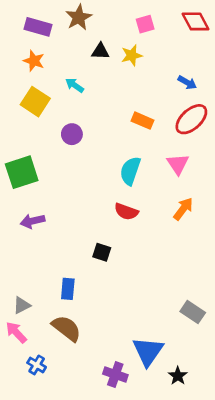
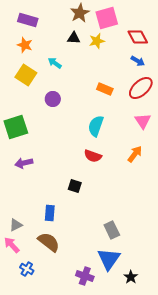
brown star: (79, 17) -> (80, 13), moved
red diamond: (195, 21) -> (138, 37), moved
pink square: (145, 24) -> (107, 18), size x1.6
pink triangle: (178, 164) -> (143, 121), moved
gray rectangle: (193, 312) -> (112, 230), moved, turned 30

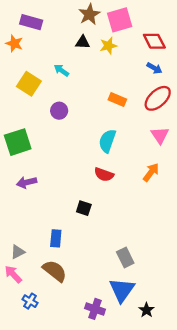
orange star: (25, 45) -> (14, 43), moved

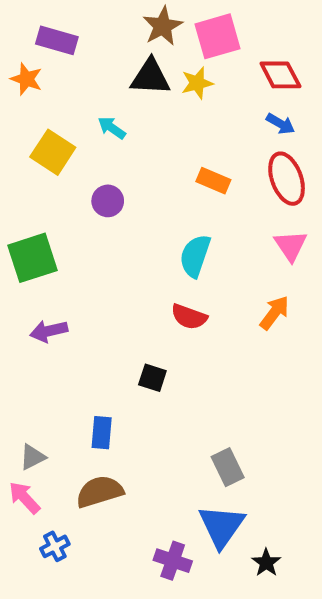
black triangle: (83, 42) -> (150, 77), size x1.5
red ellipse: (158, 98) -> (287, 179), turned -68
brown semicircle: (55, 271) -> (100, 492), turned -55
blue cross: (30, 301) -> (55, 546), turned 32

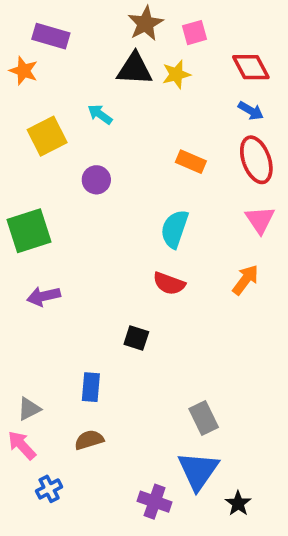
pink square: (217, 36) -> (195, 33), size x0.6
yellow square: (53, 152) -> (47, 136), turned 30
brown semicircle: (100, 492) -> (89, 440), size x0.7

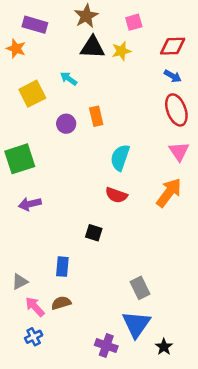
brown star: (145, 23) -> (86, 16), moved
red diamond: (251, 67) -> (173, 46), turned -64
orange rectangle: (191, 162) -> (96, 116), moved, turned 54
orange arrow: (245, 280) -> (169, 193), size x1.4
pink arrow: (22, 445) -> (35, 307), moved

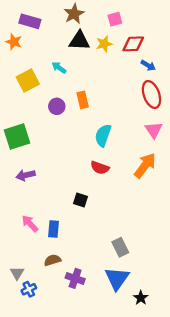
red diamond: (173, 46) -> (133, 44), moved
gray triangle: (20, 282) -> (17, 273), moved, turned -32
pink arrow: (35, 307) -> (30, 224), moved
purple cross: (106, 346) -> (75, 278), moved

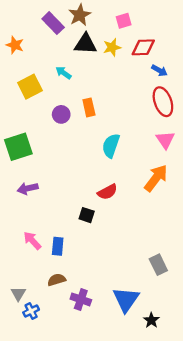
purple rectangle: (30, 21) -> (53, 23), moved, turned 30
red semicircle: (100, 168) -> (107, 192), moved, turned -48
gray rectangle: (120, 247) -> (158, 265), moved

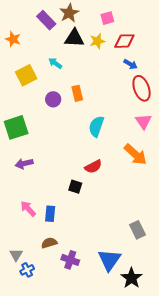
blue arrow: (159, 70) -> (130, 64), moved
orange arrow: (156, 178) -> (135, 155), turned 95
black star: (151, 320) -> (131, 278), size x1.5

